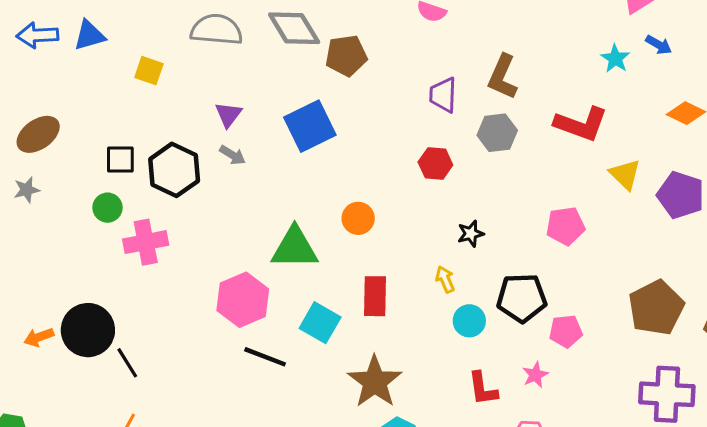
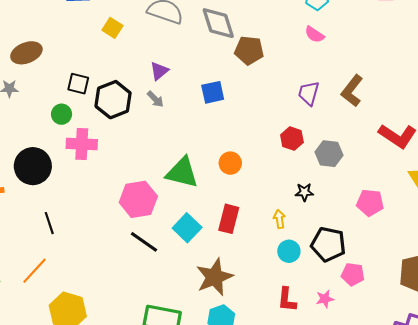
blue square: (310, 126) -> (213, 92), size x0.7
gray hexagon: (497, 133) -> (329, 154), moved
black circle: (88, 330) -> (33, 166), moved

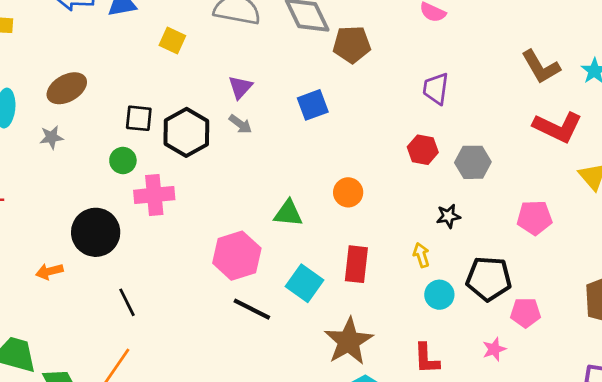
brown L-shape: (352, 91) -> (541, 67), moved, turned -60
green triangle: (182, 173) -> (288, 213), size x0.7
red L-shape: (287, 300) -> (427, 359), moved

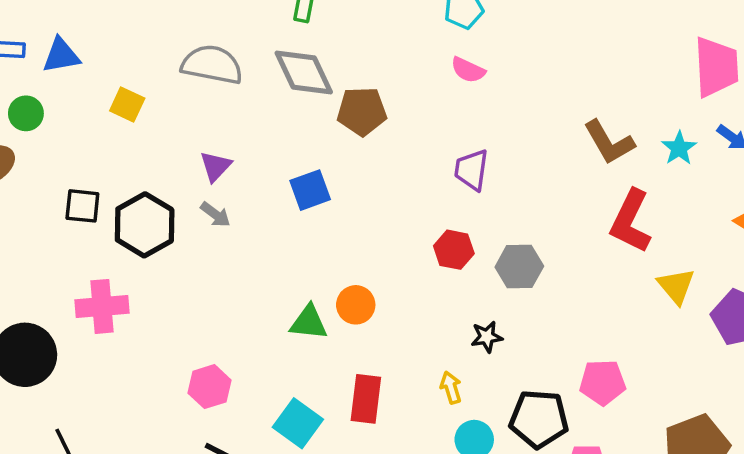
red L-shape: (558, 127) -> (631, 221), turned 90
green circle: (123, 160) -> (26, 113), moved
green triangle: (288, 213) -> (309, 322), moved
pink pentagon: (535, 218) -> (603, 382), moved
pink hexagon: (237, 256) -> (209, 387), size x0.7

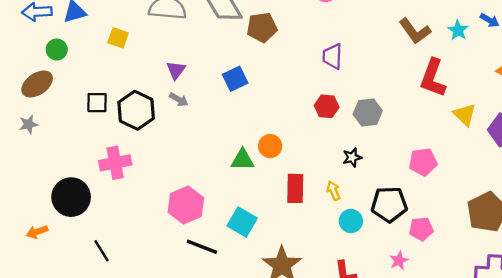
pink pentagon: (603, 382) -> (423, 162), moved
pink hexagon: (209, 387) -> (186, 205), size x1.4
red rectangle: (366, 399) -> (295, 188), moved

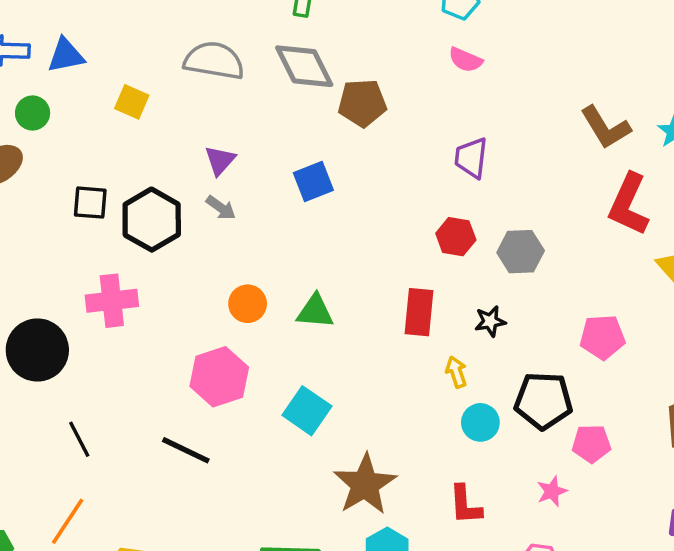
orange circle: (270, 146) -> (248, 304), moved
red rectangle: (295, 188) -> (419, 312), moved
black line: (202, 247) -> (186, 450), moved

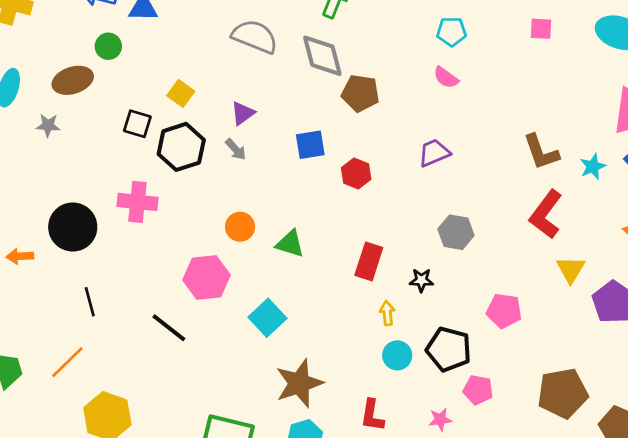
yellow square: (132, 102) -> (181, 93), moved
purple trapezoid: (471, 158) -> (434, 153), turned 48
red hexagon: (456, 237) -> (356, 174), moved

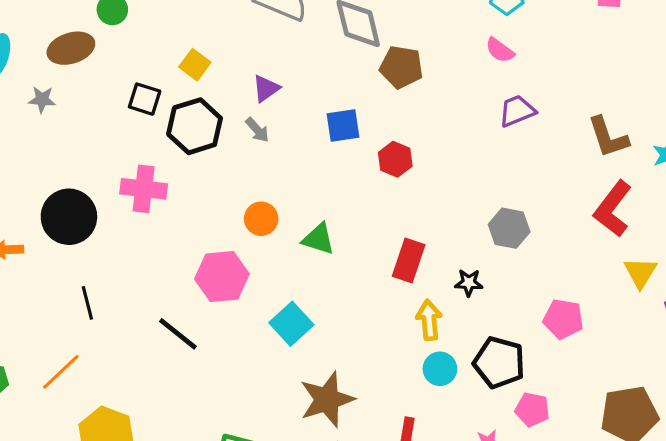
purple trapezoid: (434, 153) -> (517, 111), moved
yellow arrow: (387, 313) -> (429, 320), size x1.4

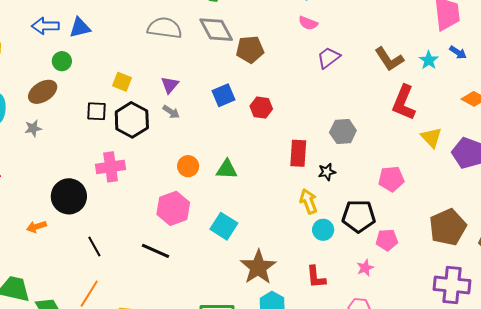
red rectangle: (409, 260) -> (298, 153), moved

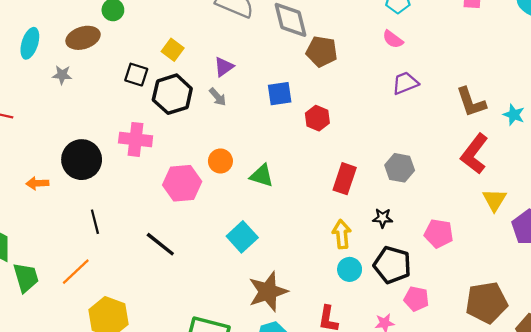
cyan star: (429, 60) -> (514, 115), turned -30
black star: (327, 172) -> (383, 218), moved
pink hexagon: (173, 208) -> (182, 183), moved

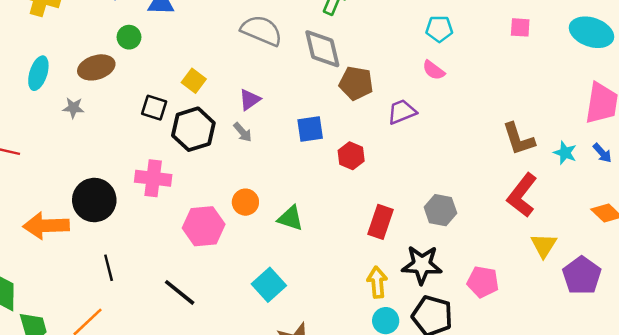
purple trapezoid: (405, 83) -> (402, 112), moved
orange arrow: (37, 183) -> (46, 226), size x1.8
black star: (383, 218) -> (422, 265), size x1.8

